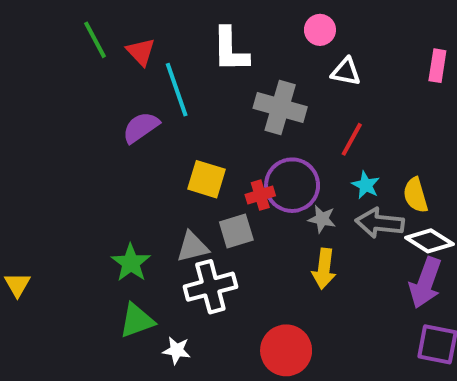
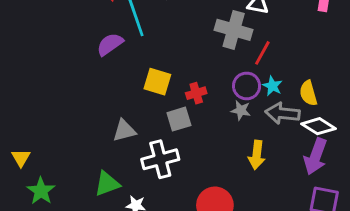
gray cross: (280, 108) -> (234, 30), moved
purple circle: (292, 185) -> (247, 86), moved, size x0.7
gray triangle: (193, 247) -> (124, 131), moved
green star: (131, 263) -> (41, 191), moved
yellow arrow: (324, 269) -> (257, 155), moved

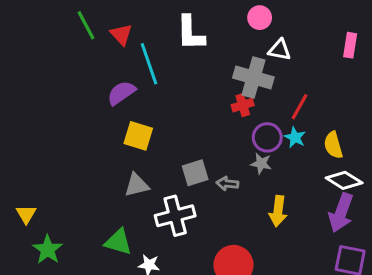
red line: (262, 53) -> (300, 107), moved
yellow square: (157, 82) -> (138, 136), moved
red cross: (196, 93) -> (243, 105), moved
gray arrow: (282, 113) -> (227, 183), moved, size x0.6
green triangle: (107, 184) -> (118, 242), turned 36

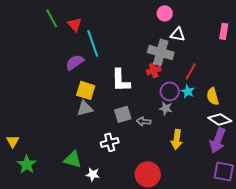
white L-shape: (190, 33) -> (121, 80), moved
gray triangle: (137, 185) -> (85, 108), moved
white cross: (175, 216) -> (110, 142), size x0.7

